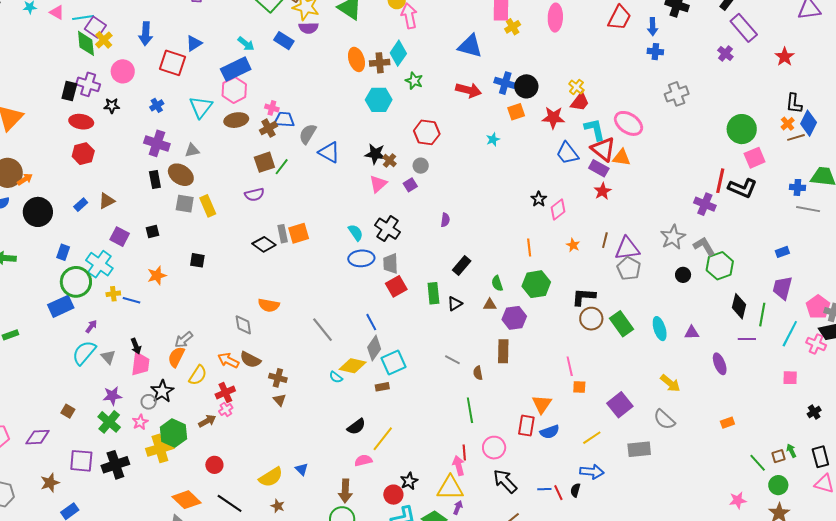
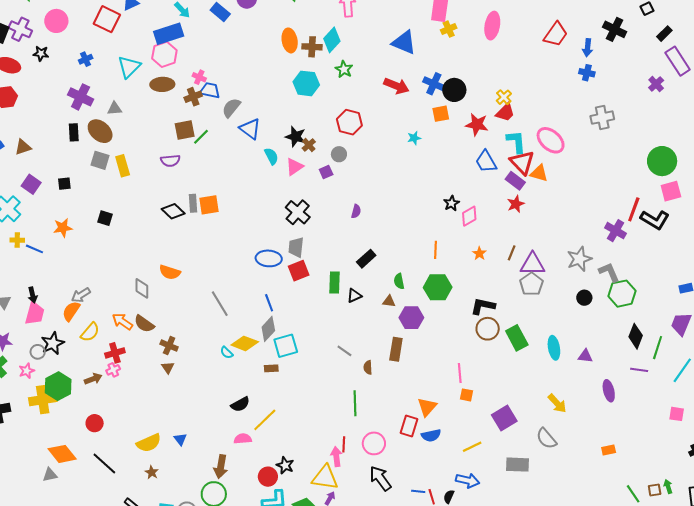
cyan semicircle: (356, 233) -> (271, 156), moved
blue ellipse: (361, 258) -> (269, 258), moved
black star: (409, 481) -> (285, 465), turned -30

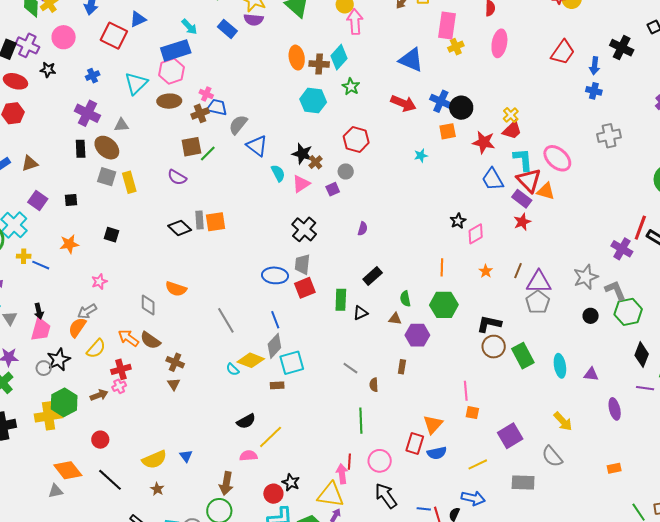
purple semicircle: (170, 161) -> (177, 177), turned 36
brown rectangle: (396, 349) -> (402, 367), size x0.6
pink star: (27, 371) -> (99, 282), moved

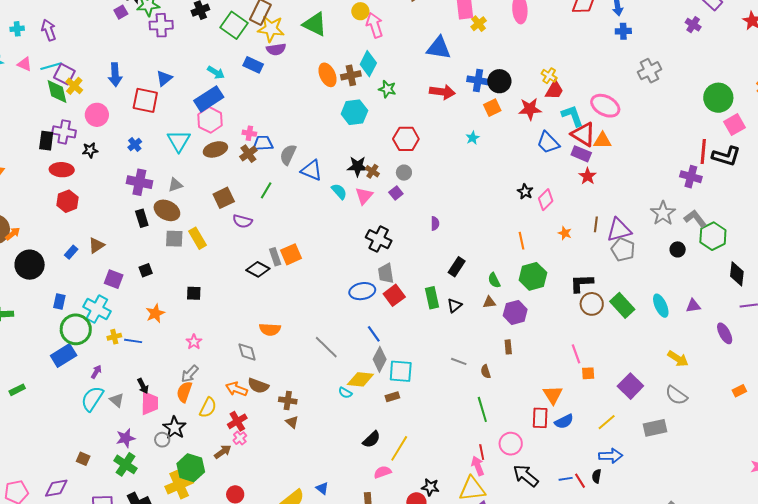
brown square: (191, 147) -> (224, 198), moved
cyan square: (292, 363) -> (401, 371), turned 35

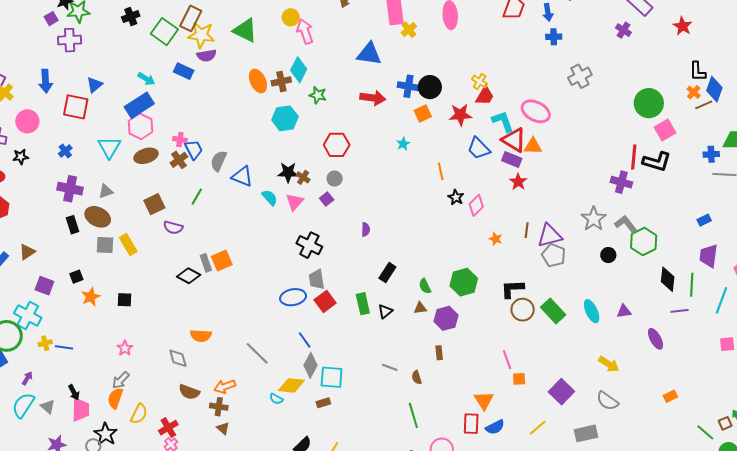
purple cross: (161, 25) -> (70, 40), moved
blue trapezoid: (263, 143) -> (194, 150), turned 65
orange line: (521, 241) -> (441, 171), moved
orange star: (155, 313) -> (91, 297), moved
orange arrow: (236, 389) -> (225, 387), moved, turned -40

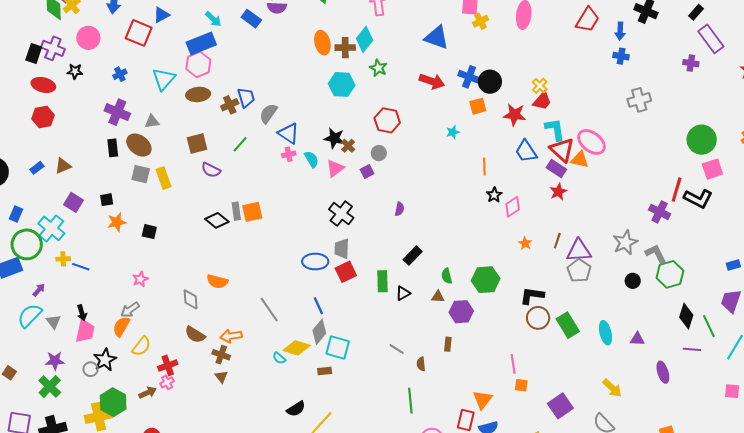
purple cross: (623, 30) -> (691, 63), turned -35
pink ellipse: (536, 111) -> (591, 142), moved
pink cross: (180, 139) -> (289, 154), moved, turned -32
green line: (692, 285) -> (709, 326), turned -40

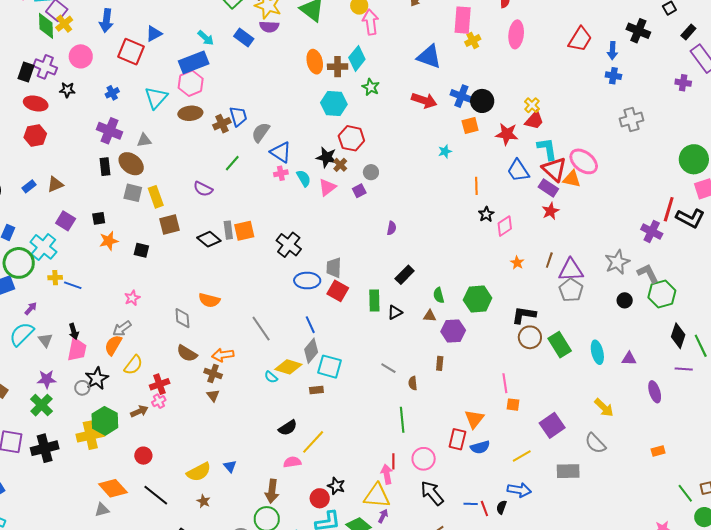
red hexagon: (387, 120) -> (351, 138), moved
brown square: (197, 143) -> (170, 224), moved
black cross: (341, 214) -> (289, 245), moved
red square: (346, 272) -> (338, 291), turned -35

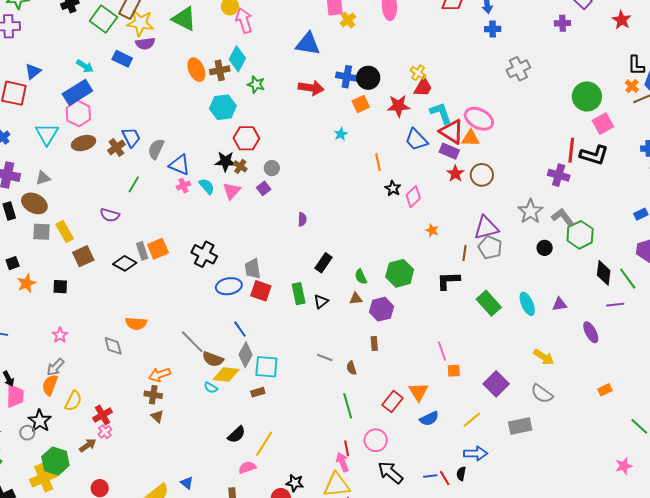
brown line: (549, 260) -> (465, 253), moved
brown circle: (530, 337) -> (482, 175), moved
brown semicircle: (187, 353) -> (213, 359), moved
red rectangle: (457, 439) -> (392, 402), moved, turned 35

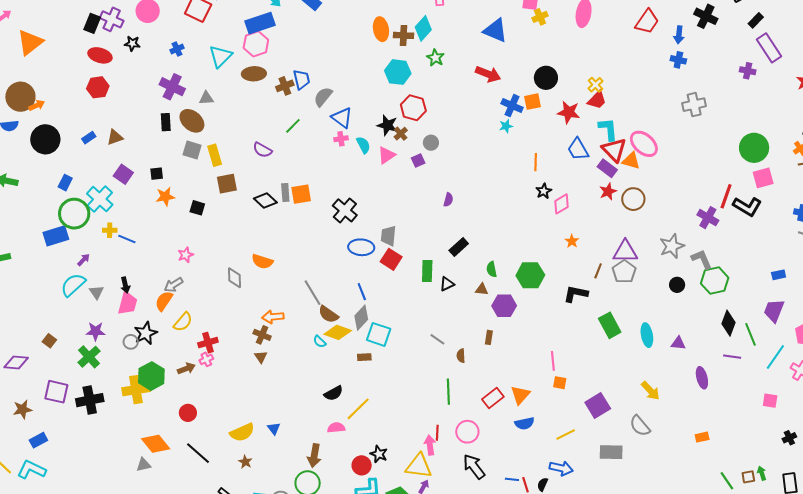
blue cross: (347, 77) -> (512, 106), moved

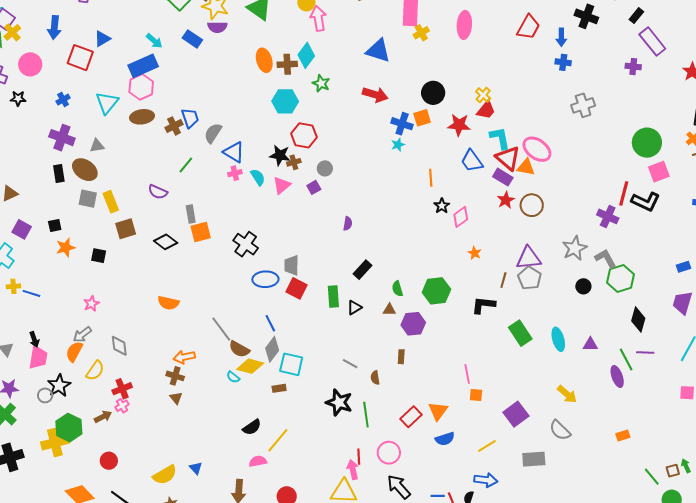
brown cross: (401, 134) -> (294, 162), turned 32
gray rectangle: (285, 192) -> (191, 214), moved
gray diamond: (235, 278) -> (119, 346), moved
green line: (750, 334) -> (626, 360), moved
black star: (379, 454) -> (339, 402), moved, size x1.5

